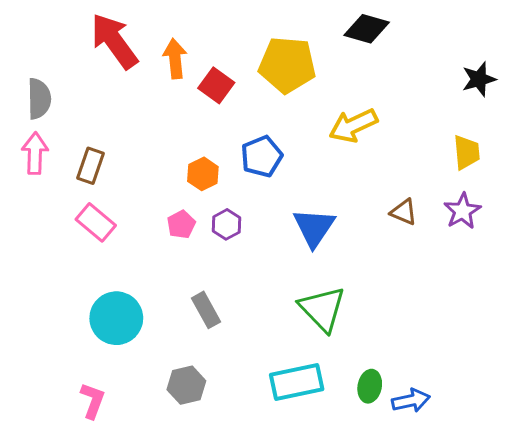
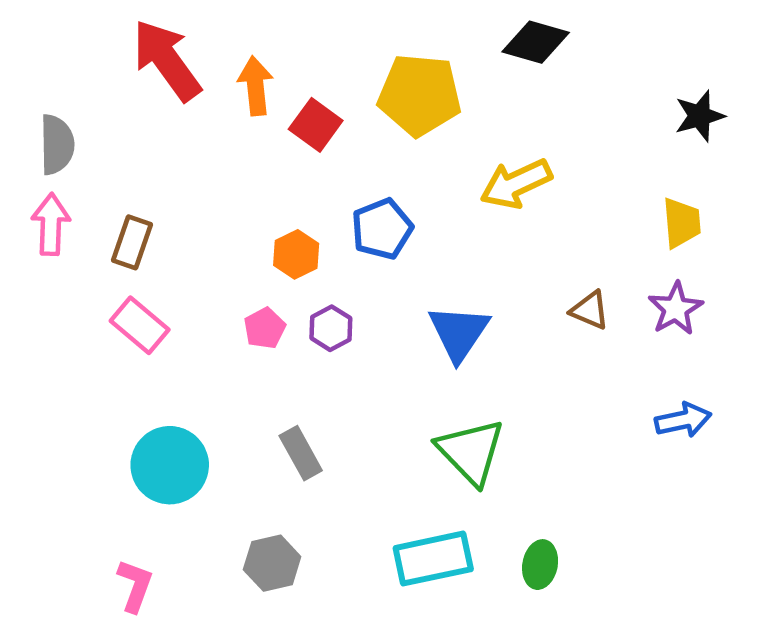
blue arrow: (411, 401) -> (683, 420), moved

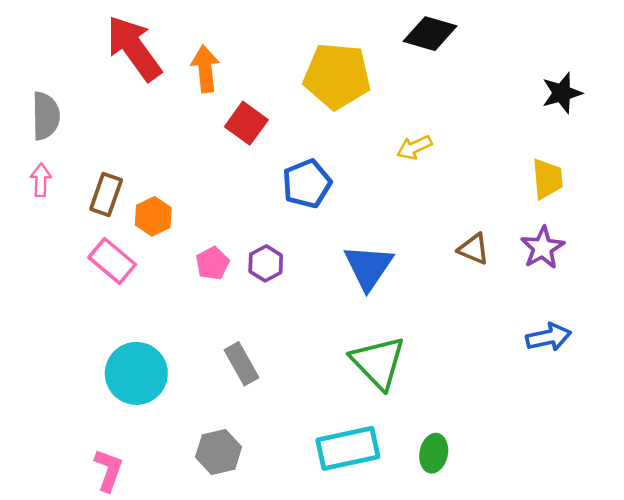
red square: (316, 125) -> (246, 123), moved
yellow arrow: (516, 184) -> (414, 147), size x0.6
pink arrow: (51, 224) -> (41, 180), size x0.7
orange hexagon: (296, 254) -> (153, 216), moved

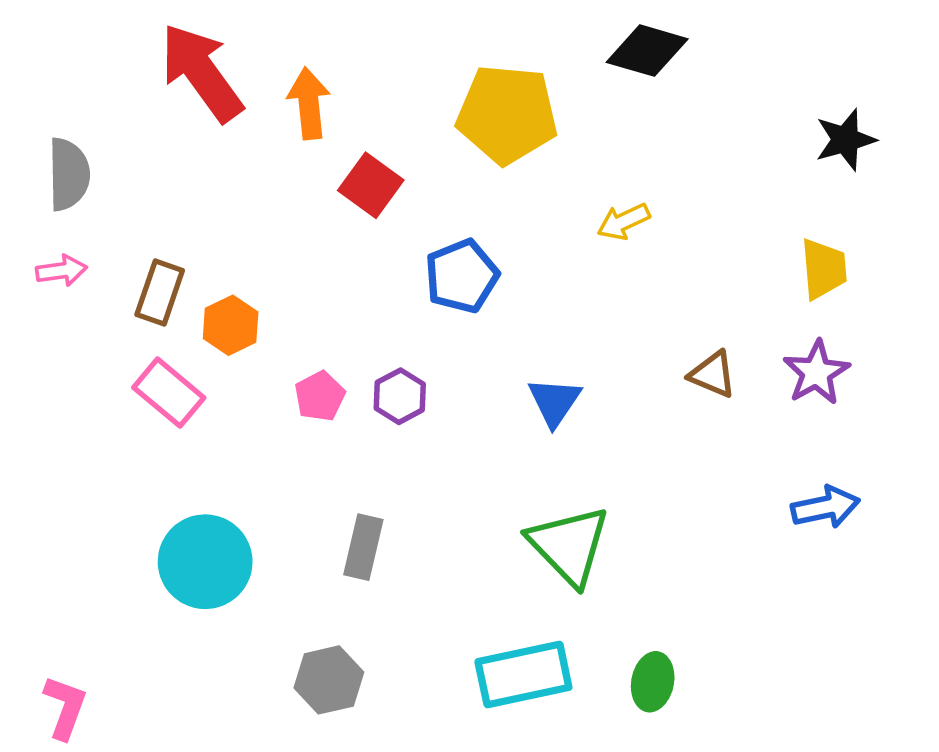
pink arrow: (41, 180) -> (61, 271), turned 80
blue triangle: (368, 267) -> (554, 402), size x0.7
gray rectangle: (241, 364) -> (363, 547), turned 42
pink L-shape: (109, 470) -> (65, 707), moved

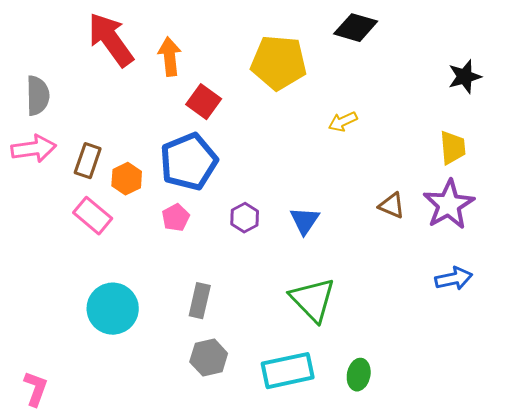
pink arrow: (61, 271) -> (34, 149), size x1.6
blue pentagon: (462, 276) -> (189, 162), moved, size x1.4
purple star: (816, 373) -> (449, 205), size x1.4
purple hexagon: (400, 396) -> (245, 218), moved
gray hexagon: (329, 680) -> (209, 358), moved

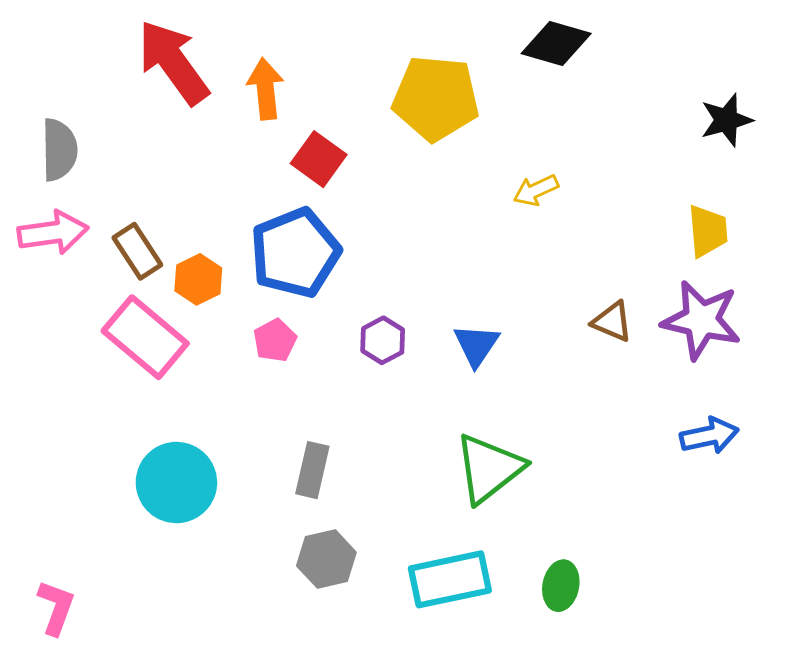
brown rectangle: (88, 161) -> (137, 251), turned -52
purple star: (449, 205) -> (701, 320), turned -30
pink rectangle: (93, 216) -> (145, 337), size x1.4
green triangle: (313, 300) -> (489, 468), turned 36

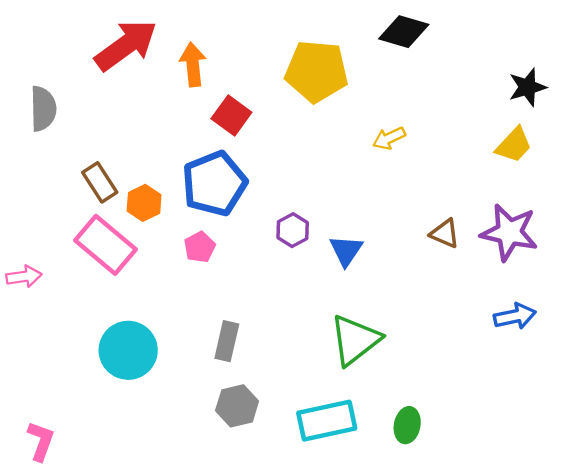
red arrow: (173, 62) -> (126, 45), turned 90
yellow trapezoid: (708, 231) -> (514, 145), moved, turned 48
pink arrow: (53, 233) -> (24, 277), moved, size x0.7
purple hexagon: (383, 340) -> (293, 230), moved

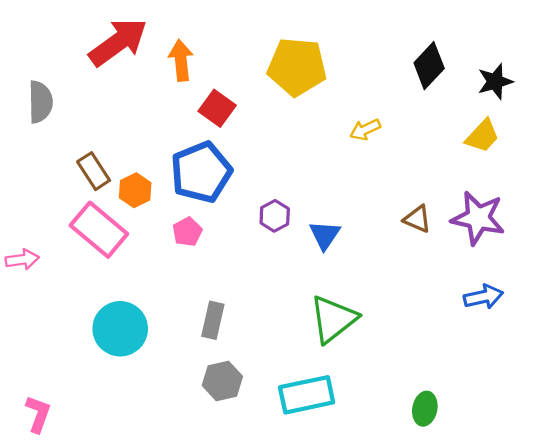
black diamond: (404, 32) -> (429, 66), moved, turned -63
green ellipse: (407, 425) -> (425, 409), moved

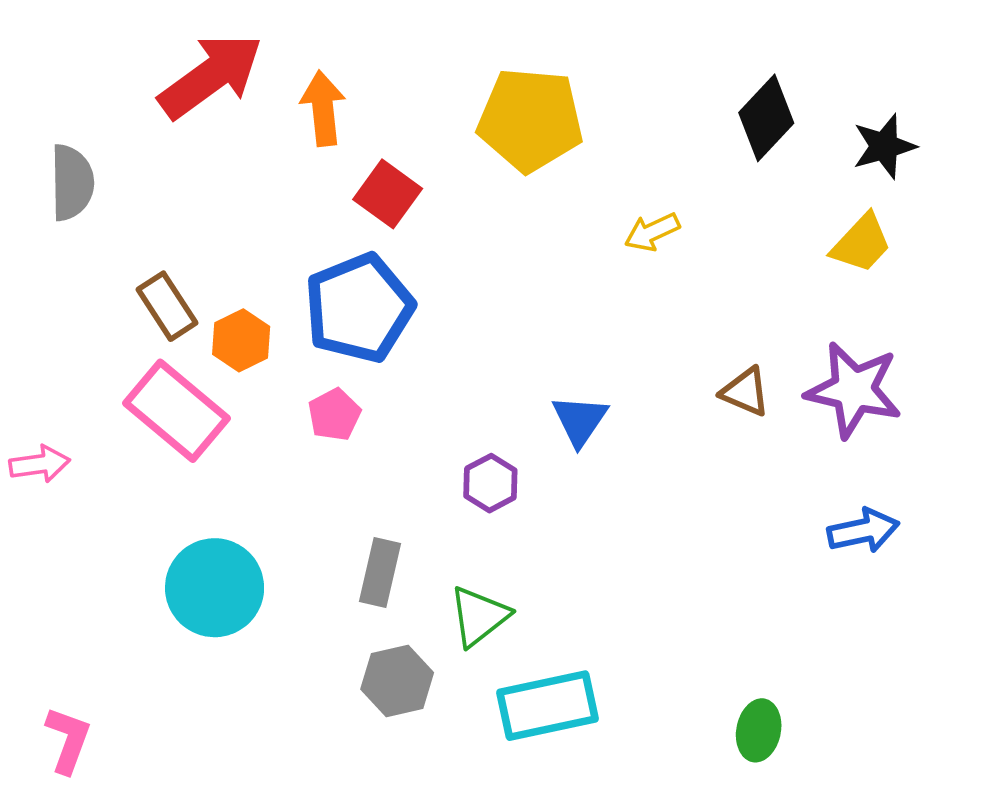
purple hexagon: (275, 216) -> (490, 483), moved
green triangle: (333, 319) -> (479, 616), moved, size x0.7

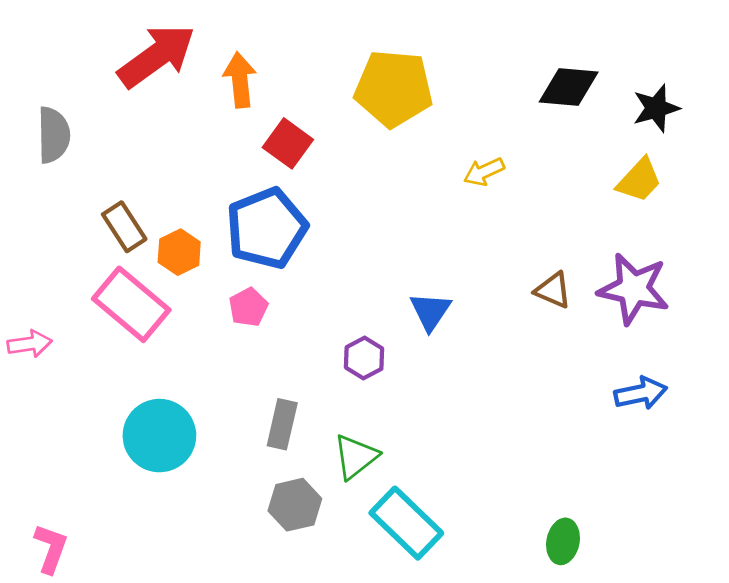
black diamond: (766, 118) -> (569, 87), turned 52
cyan rectangle: (547, 706) -> (406, 523), turned 56

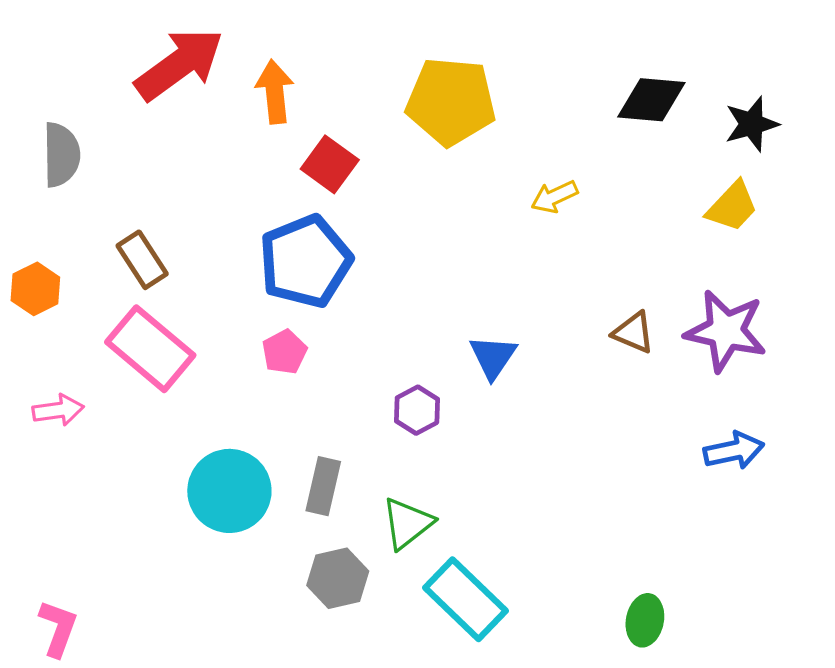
orange hexagon: (179, 252) -> (35, 289), moved
pink arrow: (30, 344) -> (58, 410), moved
cyan circle: (159, 436) -> (229, 491), moved

